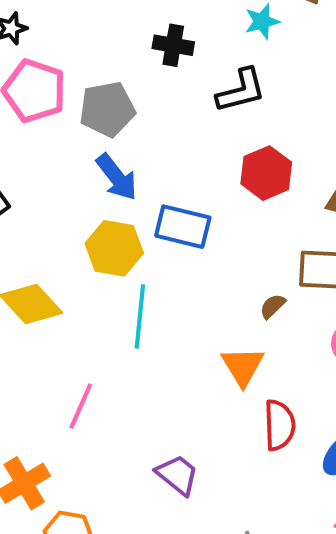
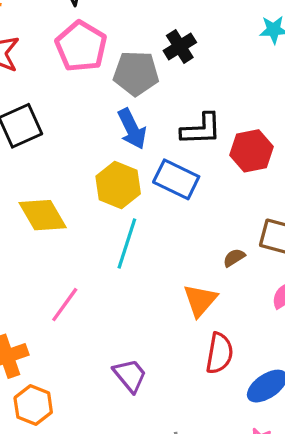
black cross: (173, 45) -> (180, 46), moved, turned 36
black L-shape: (241, 91) -> (201, 129), moved

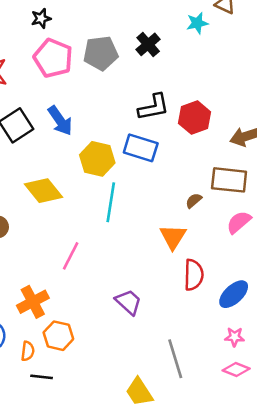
black cross: (180, 46) -> (148, 44), moved
gray pentagon: (136, 73) -> (101, 53), moved
blue arrow: (132, 129) -> (60, 121), moved

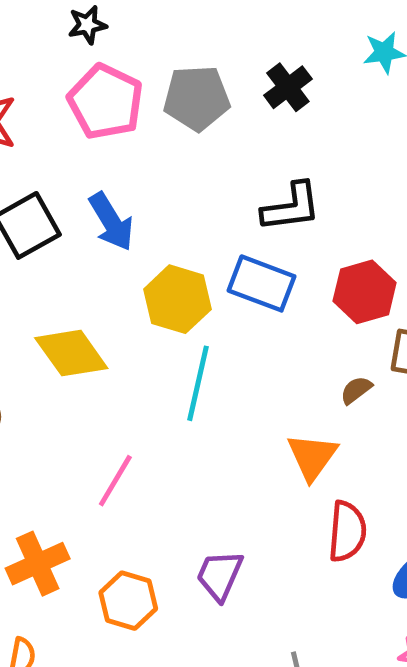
red hexagon: (194, 118) -> (365, 292), moved
purple trapezoid: (128, 302) -> (220, 575), turned -112
orange hexagon: (58, 336) -> (128, 601), moved

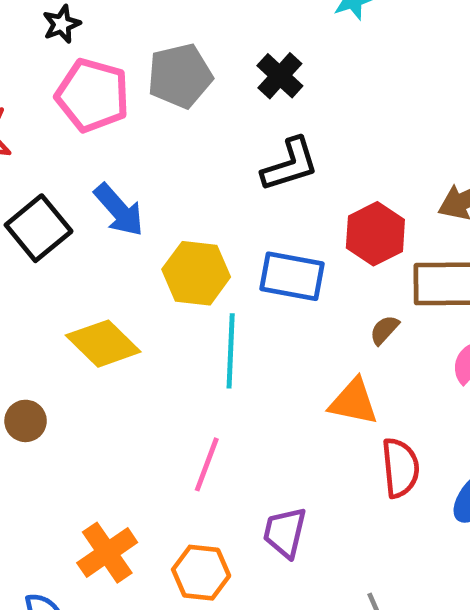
black cross: (288, 87) -> (280, 76), moved
blue rectangle: (262, 283) -> (292, 276), moved
orange triangle: (312, 457) -> (354, 402), turned -44
pink line: (115, 481) -> (207, 464), moved

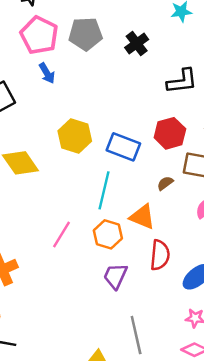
black L-shape: (290, 165) -> (182, 81), moved
blue arrow: (119, 210) -> (47, 73), moved, size x0.7
cyan line: (231, 351) -> (104, 190), moved
purple trapezoid: (285, 532) -> (115, 276), moved
orange hexagon: (201, 573) -> (108, 234), moved

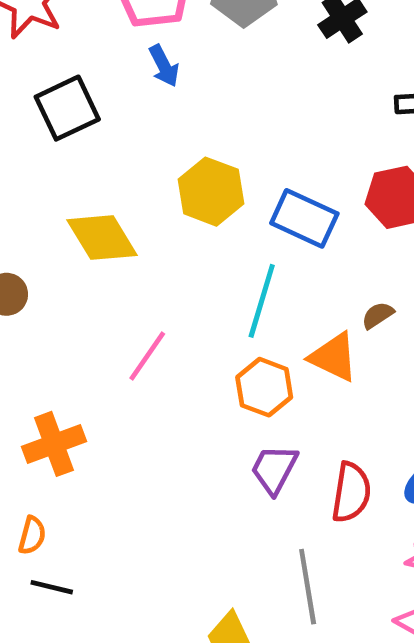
brown semicircle: (165, 183) -> (378, 315), moved
pink line: (62, 235) -> (147, 356), moved
red semicircle: (160, 255) -> (351, 492), moved

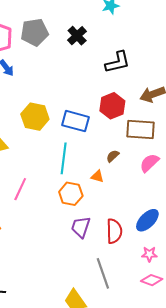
orange triangle: (334, 357) -> (97, 176), size x0.6

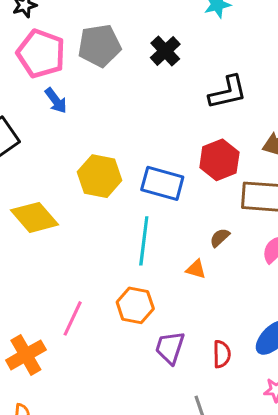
pink line: (20, 189) -> (73, 318), moved
orange hexagon: (71, 194) -> (135, 305), moved
red semicircle: (114, 231) -> (222, 354), size x0.7

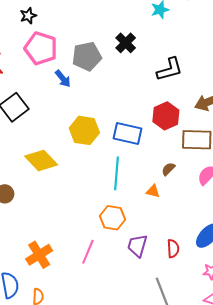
gray pentagon: (99, 46) -> (87, 56), moved
blue arrow: (56, 101) -> (63, 79), moved
pink line: (73, 318) -> (88, 252), moved

